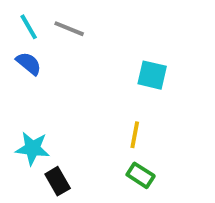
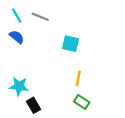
cyan square: (152, 75) -> (70, 44), moved

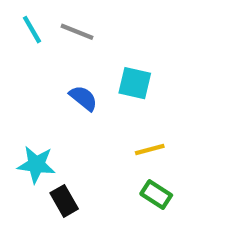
blue semicircle: (17, 37) -> (83, 98), moved
yellow line: (78, 78) -> (150, 150), turned 64

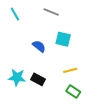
gray line: (77, 32) -> (51, 12), moved
black rectangle: (64, 201) -> (38, 79), moved, turned -32

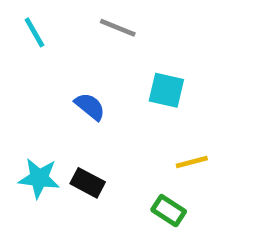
cyan square: (63, 39) -> (166, 90), moved
yellow line: (70, 70) -> (192, 162), moved

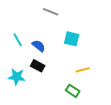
cyan line: (34, 32) -> (18, 40), moved
black rectangle: (88, 183) -> (38, 66), moved

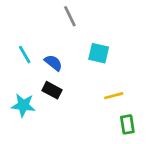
gray line: (51, 12) -> (70, 16), turned 42
green rectangle: (73, 91) -> (127, 124), moved, turned 48

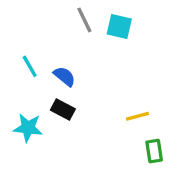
cyan square: (99, 53) -> (119, 27), moved

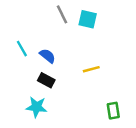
yellow line: (138, 116) -> (91, 69), moved
cyan star: (28, 128) -> (36, 107), moved

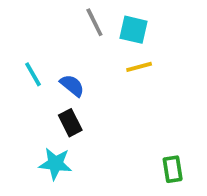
yellow line: (91, 69) -> (139, 67), moved
black rectangle: (46, 80) -> (70, 123), turned 35

